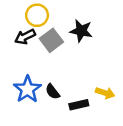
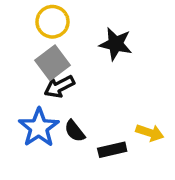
black arrow: (25, 37) -> (59, 87), moved
gray square: (51, 40) -> (52, 63), moved

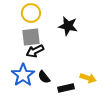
gray square: (52, 63) -> (31, 37), turned 30

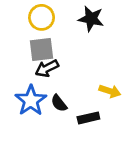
black star: (68, 26) -> (91, 19), moved
yellow arrow: (88, 78) -> (110, 91), moved

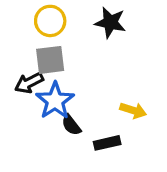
black arrow: (47, 68) -> (29, 83), moved
blue star: (31, 100) -> (55, 101), moved

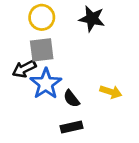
black semicircle: (71, 125) -> (72, 99), moved
black rectangle: (107, 143) -> (72, 127), moved

